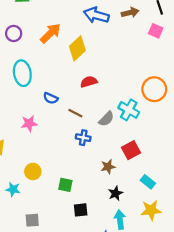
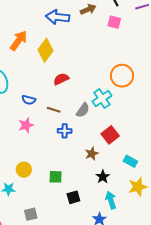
cyan cross: (129, 110) -> (102, 98), turned 36
pink star: (29, 124) -> (26, 125), moved

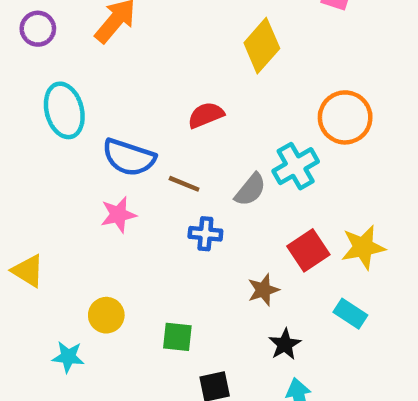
yellow diamond: (45, 50) -> (262, 46), moved
blue semicircle: (29, 100) -> (129, 157), size x1.6
yellow star: (138, 187) -> (363, 247), moved

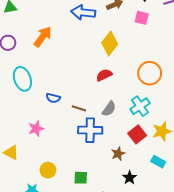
red semicircle: (206, 115) -> (104, 75), moved
blue semicircle: (129, 157) -> (53, 98), size x0.6
cyan cross: (296, 166) -> (140, 106), moved
pink star: (118, 215) -> (36, 129), moved
blue cross: (205, 234) -> (90, 130), size x1.6

